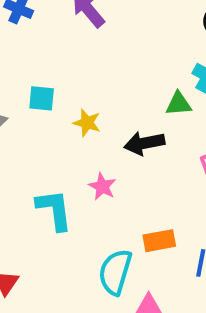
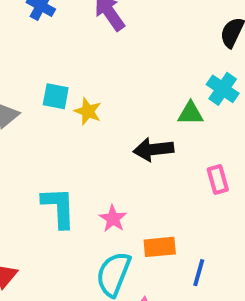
yellow star: (87, 123) -> (88, 111), moved
pink star: (102, 186) -> (113, 219), moved

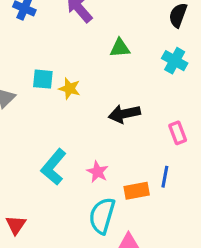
green triangle: (191, 113) -> (120, 48), moved
cyan L-shape: (59, 207) -> (54, 167), turned -132
blue line: (199, 273) -> (165, 177), moved

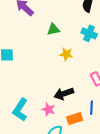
yellow star: (70, 89) -> (66, 54), moved
black arrow: (124, 114) -> (64, 94), moved

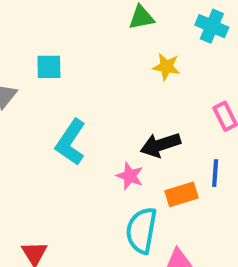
cyan L-shape: (20, 110) -> (71, 142), moved

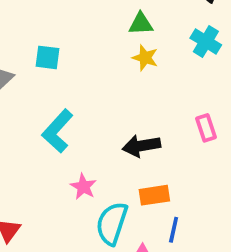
yellow star: (166, 67) -> (145, 58), moved
blue line: (215, 173) -> (174, 230), moved
pink star: (130, 176) -> (83, 187), moved

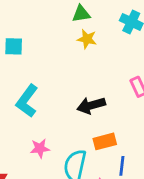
pink star: (83, 187) -> (40, 148), moved, turned -30

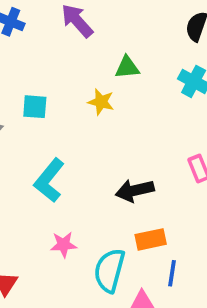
yellow star: (87, 39) -> (101, 102), moved

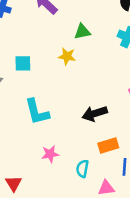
cyan L-shape: (49, 180) -> (37, 112), turned -48
cyan semicircle: (109, 270) -> (82, 169), size x0.6

